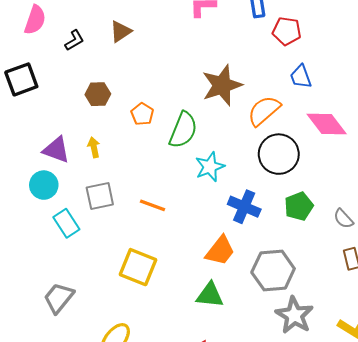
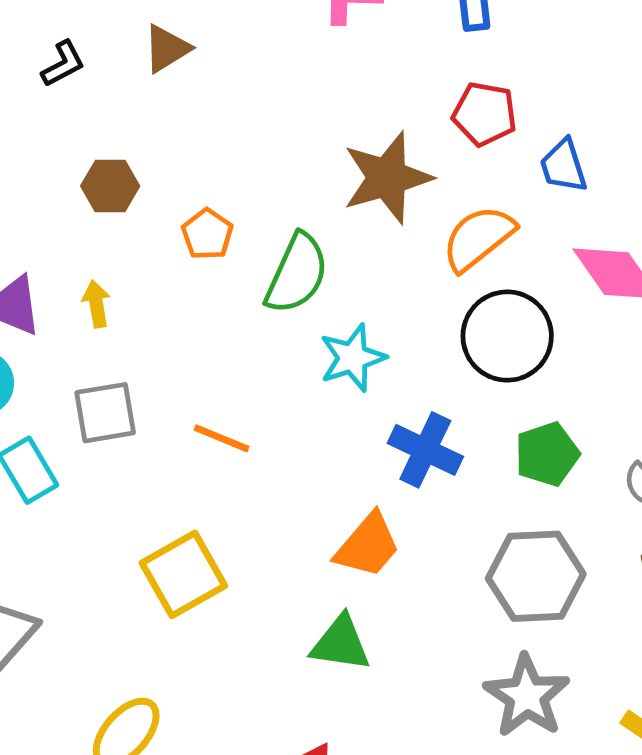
red pentagon: (287, 31) -> (485, 114), moved
yellow square: (138, 267) -> (183, 574), turned 36
gray hexagon: (273, 270) -> (536, 576), moved

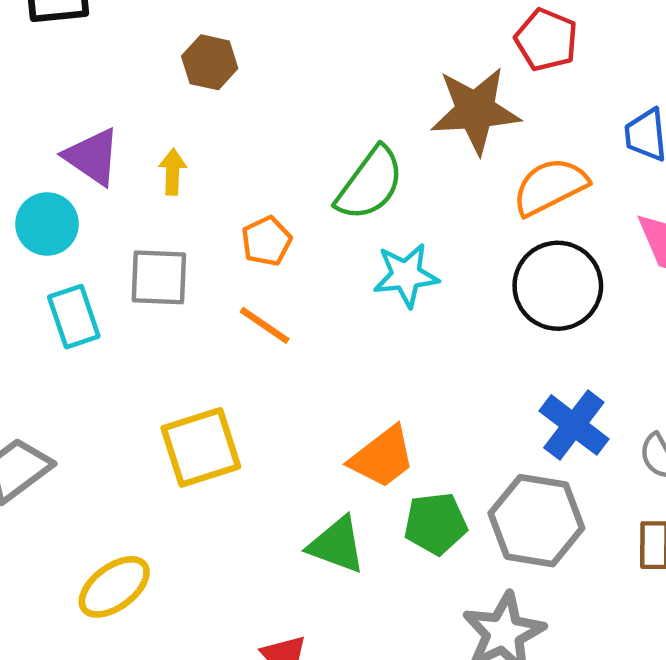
red pentagon: (485, 114) -> (546, 40), moved
orange pentagon: (207, 234) -> (266, 241), moved
blue cross: (425, 450) -> (574, 425), moved
green pentagon: (547, 454) -> (435, 524), moved

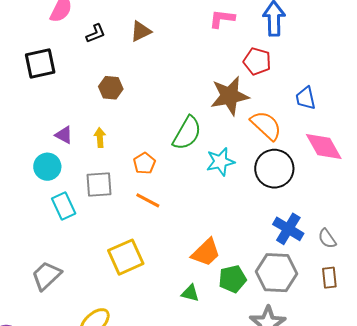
purple triangle: (92, 157) -> (64, 135), size x0.7
orange semicircle: (550, 186) -> (266, 125), turned 76
cyan star: (406, 275) -> (220, 162), moved
green triangle: (337, 545) -> (190, 293), size x0.7

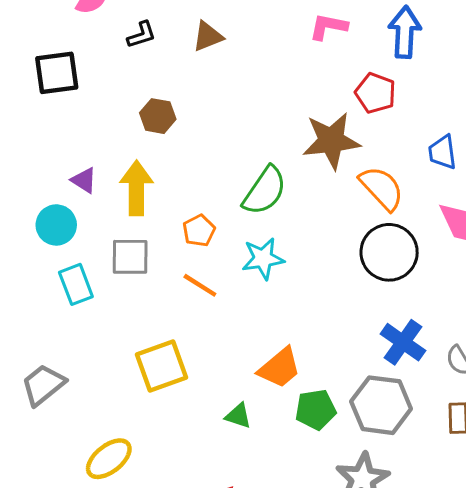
yellow arrow: (100, 138) -> (136, 188), size x1.8
cyan star: (220, 162) -> (263, 259), moved
green triangle: (190, 293) -> (238, 416), moved

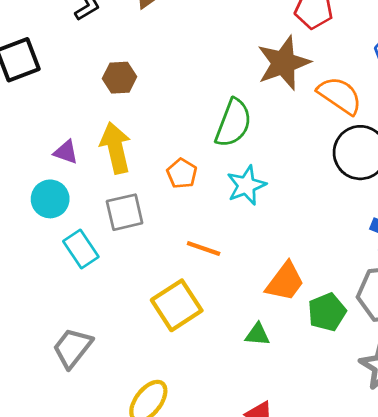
orange line: (200, 285) -> (204, 249), moved

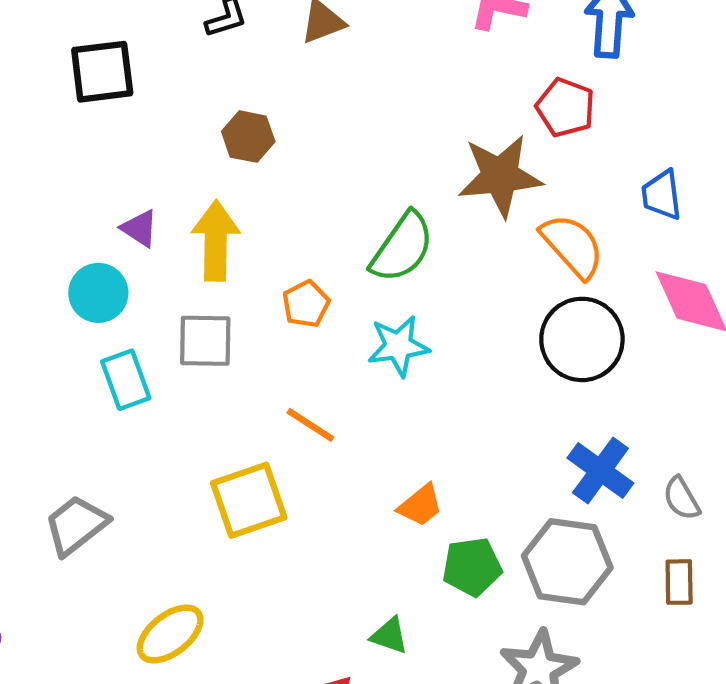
orange trapezoid: (285, 282) -> (420, 505), size x0.7
green triangle: (257, 334) -> (389, 636), moved

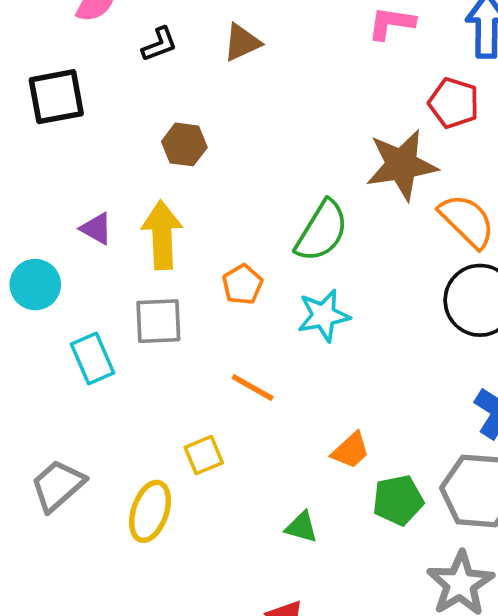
cyan circle: (98, 293) -> (35, 285), moved
yellow square: (249, 500) -> (204, 455), size x0.6
yellow ellipse: (170, 634) -> (150, 511), moved, turned -30
green triangle: (389, 636) -> (301, 527), moved

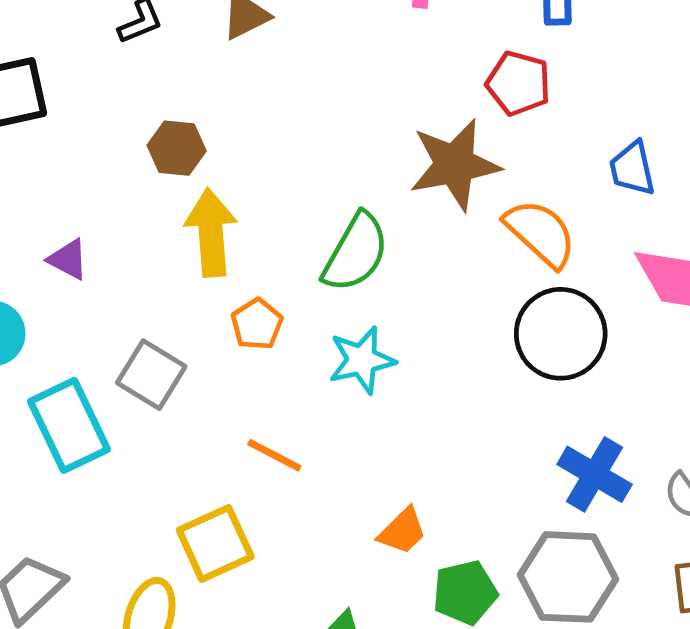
yellow arrow: (162, 235) -> (211, 233), moved
gray square: (158, 321) -> (151, 375), turned 36
cyan rectangle: (93, 359) -> (69, 425), size x1.4
yellow square: (204, 455) -> (215, 543), size x1.5

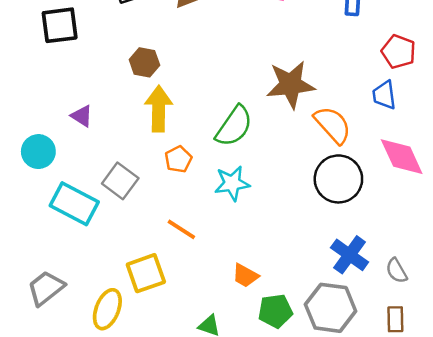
red pentagon: (518, 83) -> (398, 52), moved
cyan rectangle: (69, 425) -> (74, 204), turned -42
orange trapezoid: (402, 531) -> (245, 276), turned 68

